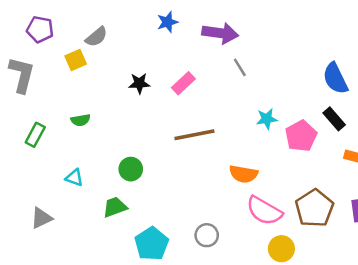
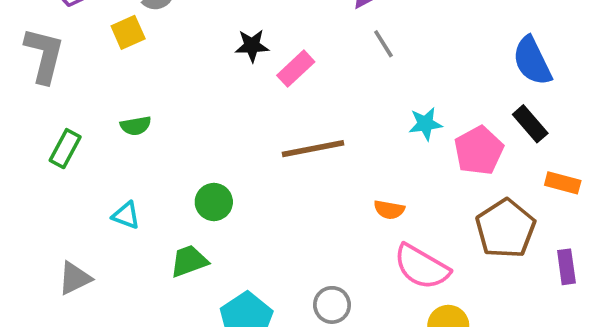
black star: (139, 83) -> (252, 46), moved
orange semicircle: (243, 174) -> (389, 210), size x0.7
brown pentagon: (315, 208) -> (505, 229), moved

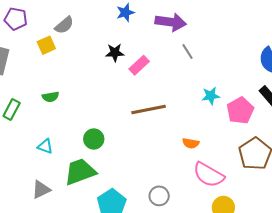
green trapezoid: (189, 261) -> (80, 172), size x1.5
gray triangle: (75, 278) -> (41, 190), moved

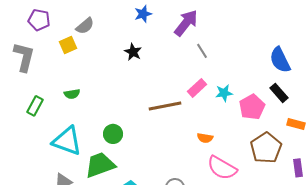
purple arrow: (171, 22) -> (186, 23), turned -60
black star: (115, 53) -> (133, 52), turned 30
pink rectangle: (139, 65) -> (197, 88), moved
cyan triangle: (45, 146) -> (67, 141), size x2.0

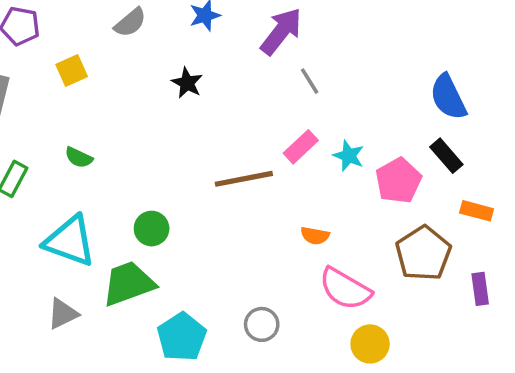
gray semicircle: (85, 26) -> (130, 22), moved
cyan star: (224, 93) -> (349, 156), turned 30
green semicircle: (72, 94) -> (79, 157), turned 35

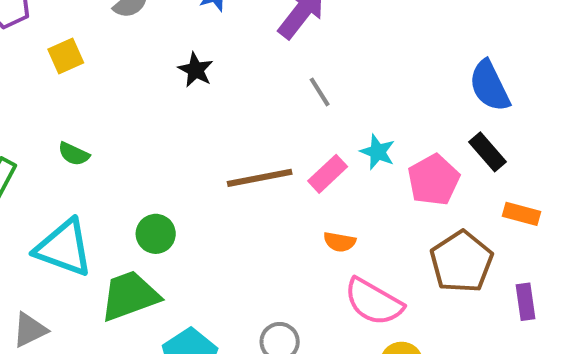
gray line: (310, 81) -> (320, 92), moved
pink rectangle: (301, 147) -> (328, 174), moved
gray triangle: (63, 314) -> (30, 330), moved

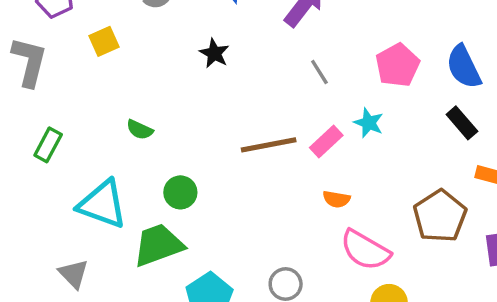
green semicircle: (74, 154) -> (140, 130), moved
pink pentagon: (434, 180) -> (398, 65), moved
gray triangle: (30, 330) -> (73, 274), turned -48

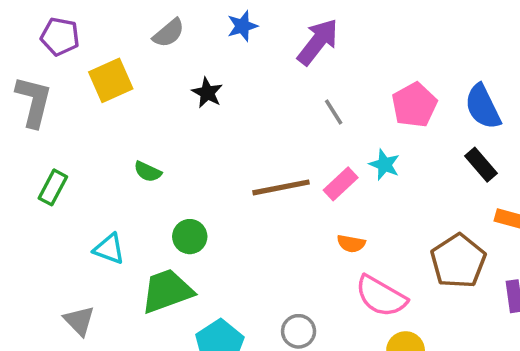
yellow square: (104, 41) -> (111, 80), size x1.4
black star: (214, 53) -> (207, 93), moved
cyan triangle: (102, 204) -> (109, 249), size x0.6

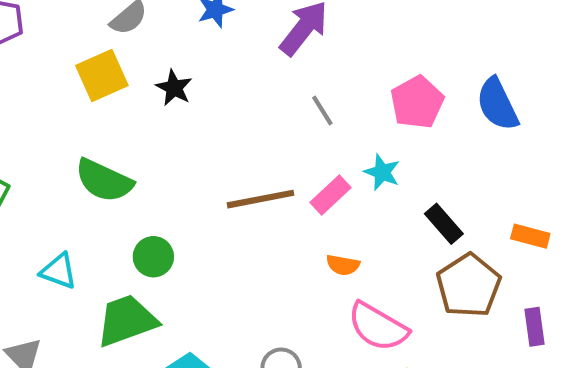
yellow square: (111, 80) -> (102, 75), moved
black rectangle: (481, 165) -> (444, 224), moved
green semicircle: (148, 172) -> (104, 180), size x1.8

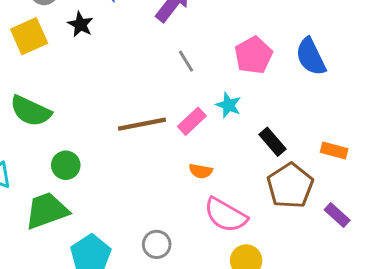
black star: (174, 88) -> (80, 24), moved
purple rectangle: (534, 327) -> (337, 215), turned -40

